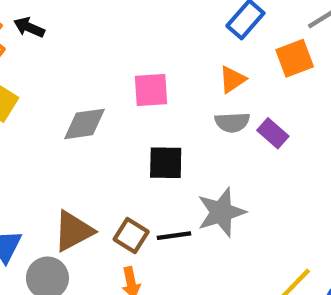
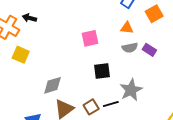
orange triangle: (232, 79) -> (127, 28), turned 48
gray diamond: (84, 124) -> (52, 85), moved
brown square: (131, 235) -> (91, 107), turned 35

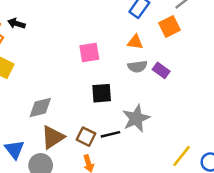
brown square: (91, 107) -> (86, 137), turned -35

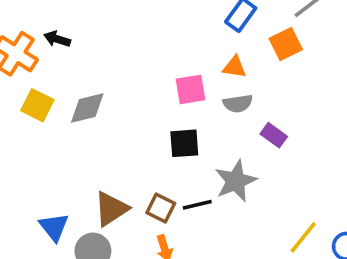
pink square: (89, 52) -> (190, 89), moved
purple rectangle: (161, 70) -> (274, 135), moved
gray diamond: (40, 108) -> (87, 108), moved

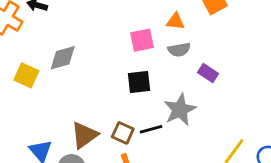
yellow square: (37, 105) -> (26, 75), moved

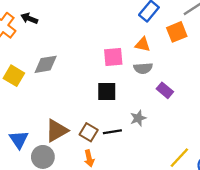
gray star: (180, 110) -> (138, 118), size x0.6

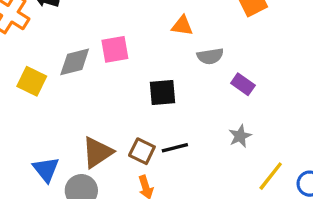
orange triangle: (143, 45) -> (182, 26), moved
pink square: (113, 57) -> (115, 49), moved
gray star: (138, 118) -> (240, 136), moved

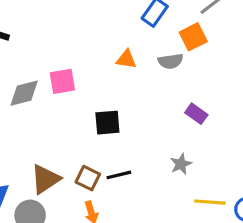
gray semicircle: (210, 56) -> (171, 61), moved
purple rectangle: (243, 84) -> (196, 114), moved
yellow line: (271, 176) -> (210, 202), turned 56

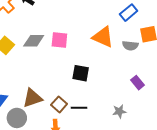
orange triangle: (126, 59) -> (103, 37), size x1.6

